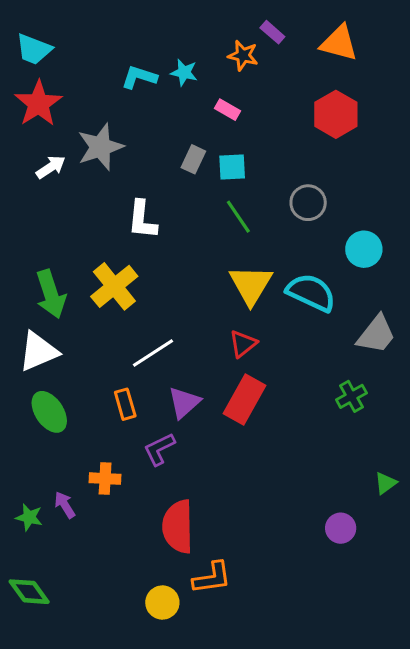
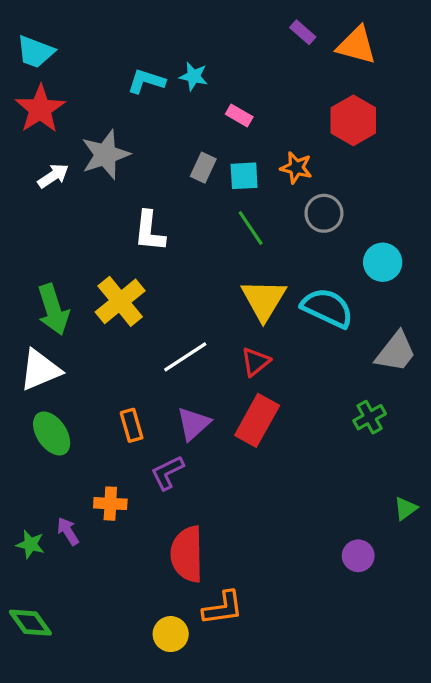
purple rectangle: (272, 32) -> (303, 32), moved
orange star: (243, 55) -> (296, 168), moved
white line: (153, 353) -> (185, 357), moved

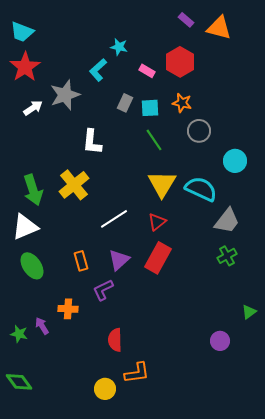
cyan L-shape: (146, 81) -> (98, 70), moved, turned -60
red hexagon: (353, 120) -> (180, 62), moved
gray trapezoid: (396, 352) -> (227, 221), moved
red semicircle: (187, 554) -> (115, 340), size x0.7

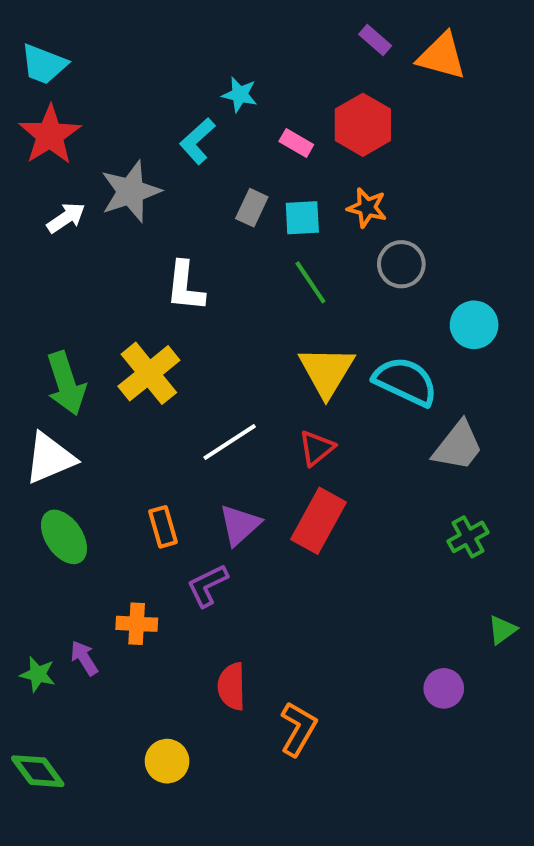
green cross: (227, 256) -> (468, 537), moved
orange L-shape: (137, 373) -> (298, 729), moved, turned -52
yellow circle: (105, 389) -> (167, 761), moved

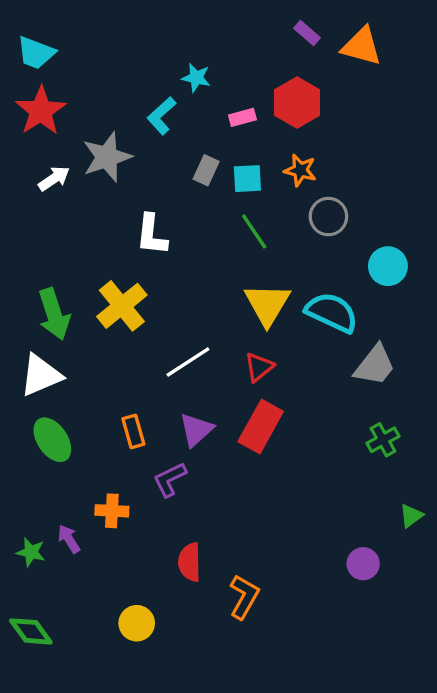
pink rectangle: (296, 143) -> (242, 117), turned -45

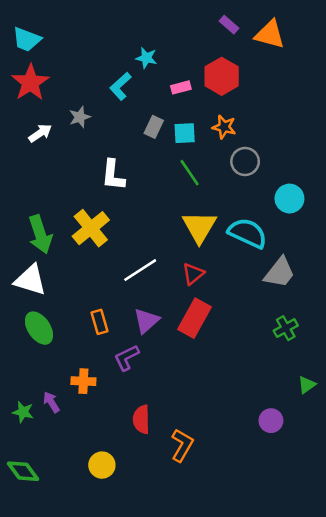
gray star: (107, 157) -> (80, 117), size x0.6
white triangle: (41, 375) -> (30, 280), turned 40

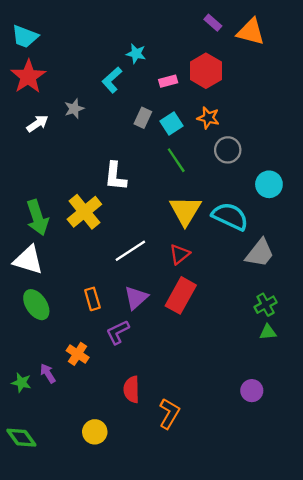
cyan square: (185, 133) -> (172, 124), turned -30
white L-shape: (113, 175) -> (115, 176), moved
orange cross: (83, 381) -> (78, 354), turned 30
green triangle: (307, 385) -> (268, 332), moved, turned 30

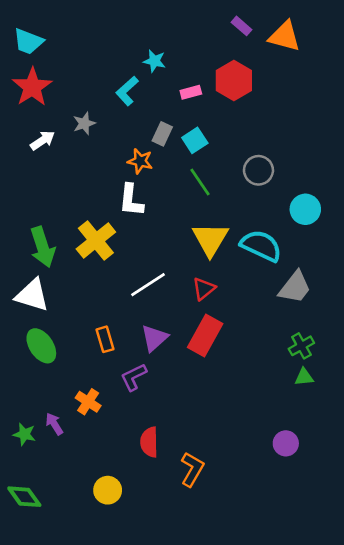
orange star: (208, 118) -> (140, 161), moved

